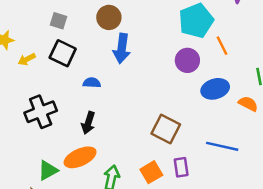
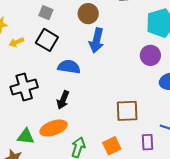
blue semicircle: (92, 83) -> (69, 67), size x1.5
brown square: (166, 129) -> (127, 111), turned -35
purple rectangle: (181, 167) -> (147, 142), moved
green triangle: (48, 170) -> (26, 136), turned 30

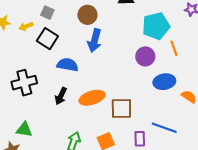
yellow arrow: (16, 42) -> (26, 26), moved
orange ellipse: (54, 128) -> (92, 98), moved

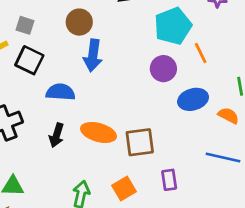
orange ellipse: (92, 98) -> (99, 132), turned 40
blue line: (164, 128) -> (223, 157), moved

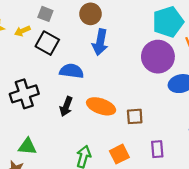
purple circle: (163, 69) -> (158, 57), size x1.5
brown square: (140, 142) -> (135, 116), size x0.7

